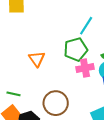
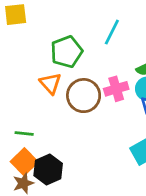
green pentagon: (76, 49) -> (67, 52), moved
brown circle: (56, 103) -> (84, 96), moved

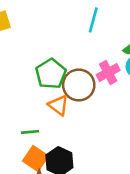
green pentagon: (67, 52) -> (51, 74), moved
orange triangle: (50, 83) -> (58, 105), moved

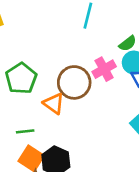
green pentagon: (51, 74) -> (21, 78), moved

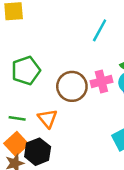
orange triangle: (54, 103) -> (47, 118), moved

